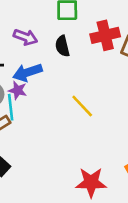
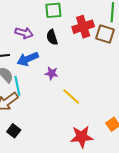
purple star: (18, 90) -> (52, 73), moved
yellow line: (82, 106) -> (71, 97), moved

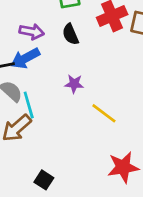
blue arrow: (28, 59) -> (25, 58), moved
black square: (14, 131) -> (44, 180), moved

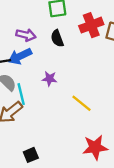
purple star: (74, 84) -> (50, 79), moved
black square: (44, 180) -> (31, 155), turned 32

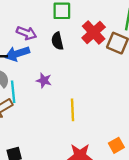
red cross: (91, 25) -> (94, 32), turned -30
yellow line: (81, 103) -> (73, 110), turned 40

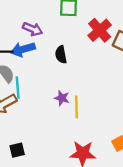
black semicircle: (57, 41) -> (61, 55), moved
purple star: (44, 80) -> (62, 98), moved

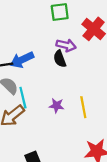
purple arrow: (33, 29) -> (66, 45), moved
purple star: (62, 98) -> (57, 106), moved

